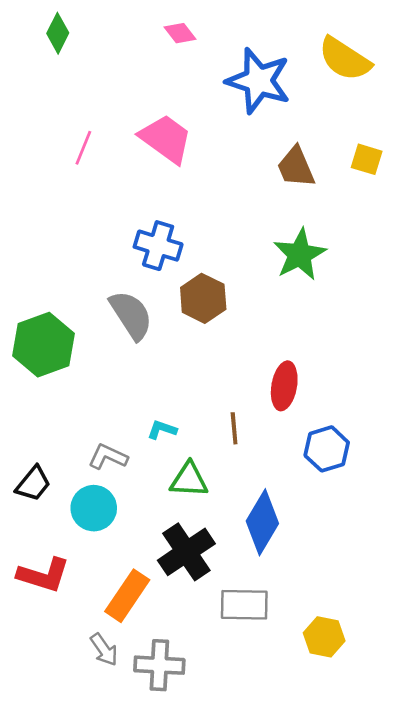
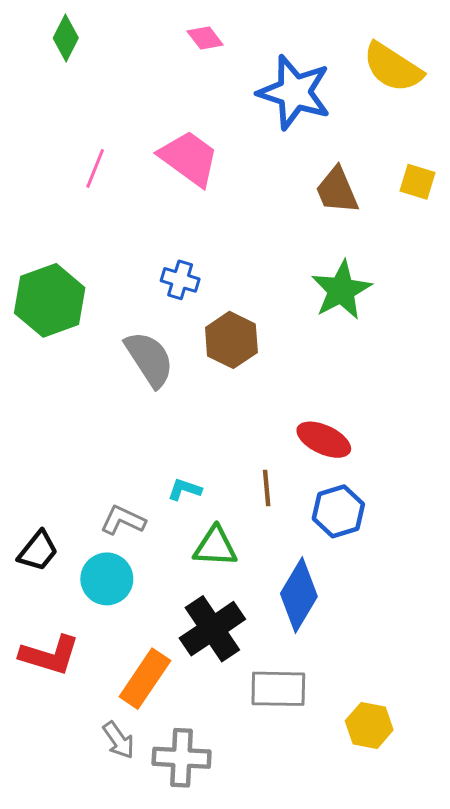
blue cross: (158, 246) -> (180, 280), size x0.7
green hexagon: (44, 345) -> (50, 300), moved
red ellipse: (284, 386) -> (324, 440), turned -75
blue hexagon: (327, 449) -> (338, 511), moved

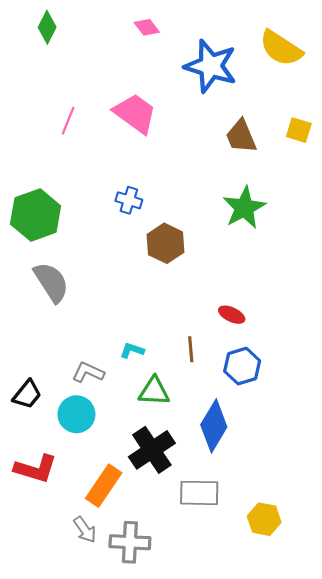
gray semicircle: (149, 359) -> (51, 282), moved
red ellipse: (324, 440) -> (232, 315), size x0.7

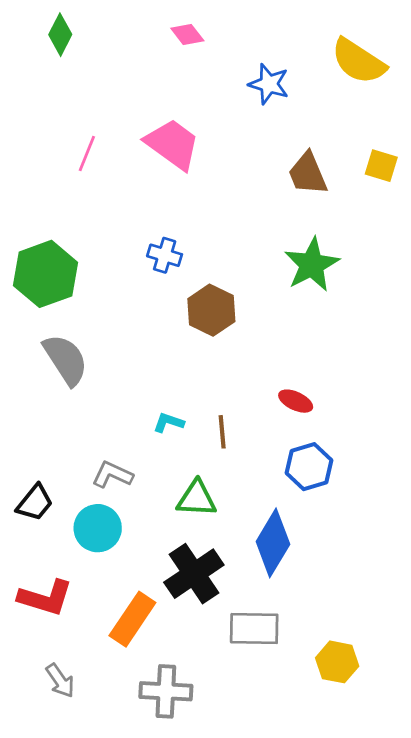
blue star: (211, 66) -> (269, 84), size x0.6
brown line: (191, 349) -> (222, 432), moved
cyan L-shape: (132, 350) -> (169, 422), moved
gray arrow: (85, 530) -> (60, 681), moved

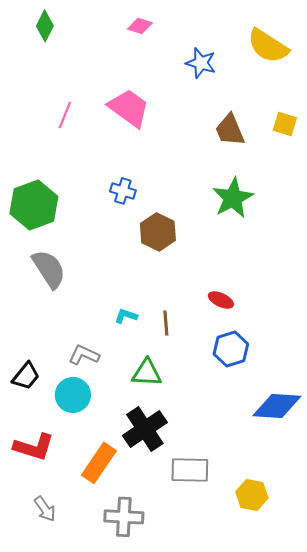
pink diamond: (187, 35) -> (140, 26), turned -35
blue diamond: (273, 543) -> (277, 406), moved, turned 63

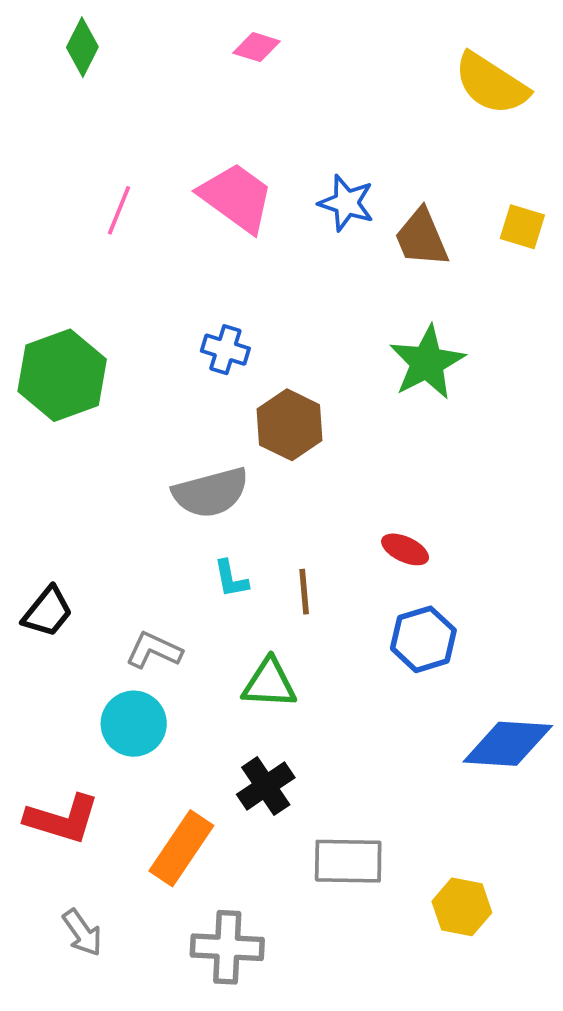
blue star: (201, 63) -> (346, 203), moved
gray semicircle: (49, 269) -> (211, 493), moved, turned 108
cyan L-shape: (126, 316) -> (231, 579), turned -120
black trapezoid: (26, 376) -> (48, 612), moved
black cross: (145, 429) -> (266, 786), size x0.7

